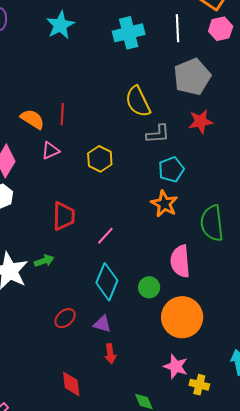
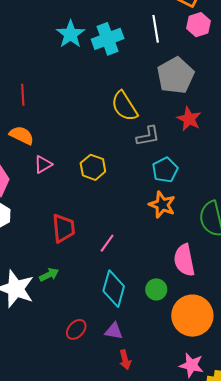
cyan star: (60, 25) -> (71, 34), moved
red line: (62, 114) -> (23, 95), moved
red star: (201, 122) -> (189, 119), turned -30

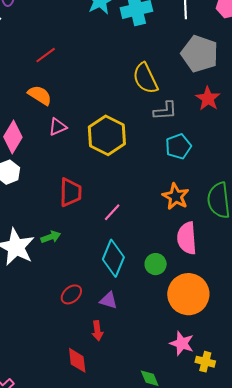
gray pentagon: (176, 75) -> (200, 54), turned -30
red line: (23, 95) -> (46, 55), turned 50
yellow hexagon: (93, 167) -> (107, 135), size x1.5
orange star: (162, 205) -> (176, 196), moved
red arrow: (125, 360) -> (97, 331), moved

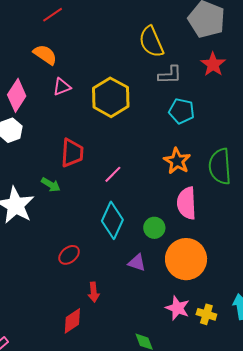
cyan pentagon: (178, 146) -> (182, 111), turned 30
green arrow: (51, 237) -> (51, 185), moved, turned 48
purple triangle: (109, 300) -> (137, 263), moved
red diamond: (77, 360) -> (72, 321), turned 60
yellow cross: (205, 362) -> (206, 314), moved

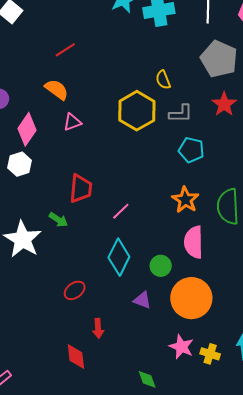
yellow semicircle: (151, 42) -> (163, 80), size x0.6
yellow hexagon: (111, 97) -> (137, 111), moved
red diamond: (72, 321) -> (76, 356), turned -64

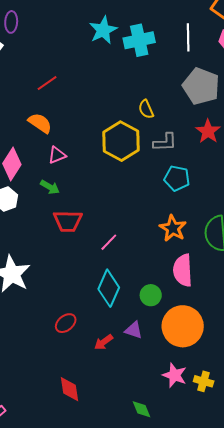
red trapezoid: (81, 189) -> (68, 221), turned 88
green arrow: (58, 220) -> (50, 187), moved
red arrow: (98, 328) -> (104, 342), moved, turned 60

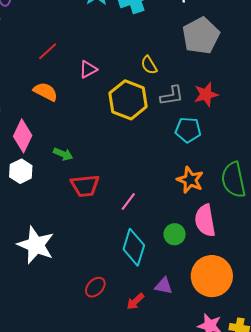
gray pentagon: (201, 86) -> (201, 36), turned 30
red star: (208, 131) -> (206, 94), moved, turned 30
pink triangle: (57, 155) -> (88, 69), moved
green circle: (151, 295) -> (175, 234), moved

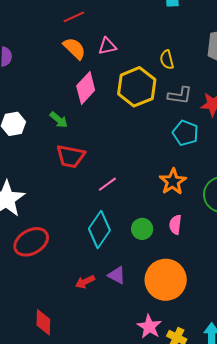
orange semicircle: (45, 92) -> (74, 48), moved
pink diamond: (23, 136) -> (86, 88), moved
pink semicircle: (205, 220) -> (175, 225), size x0.6
red ellipse: (95, 287) -> (31, 242), moved, size x1.6

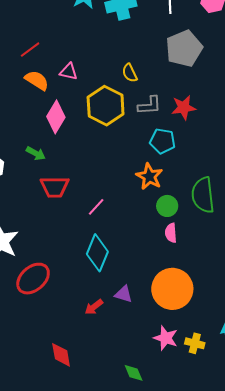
pink triangle: (107, 46) -> (69, 72), turned 36
orange star: (173, 182) -> (149, 176), moved
green circle: (142, 229) -> (167, 206), moved

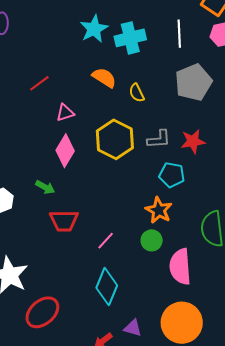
pink triangle: (69, 72) -> (65, 113), moved, turned -30
yellow semicircle: (130, 73) -> (137, 93), moved
orange semicircle: (37, 80) -> (104, 78), moved
green circle: (167, 206) -> (152, 240), moved
pink semicircle: (171, 233) -> (180, 267), size x1.8

